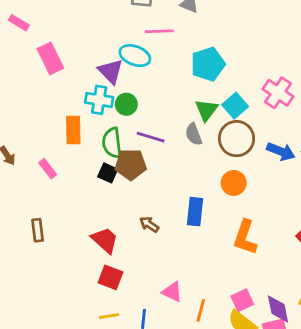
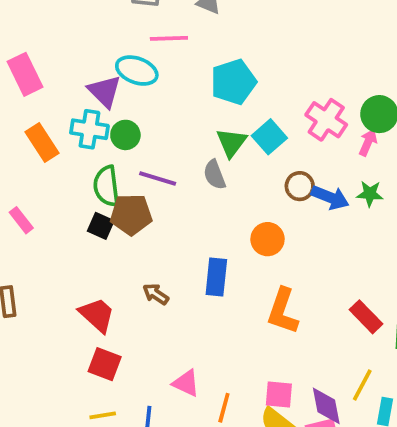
orange rectangle: (73, 130) -> (42, 143), moved, turned -32
brown circle: (237, 139) -> (300, 186), moved, size x0.6
pink square: (242, 300) -> (279, 394), turned 30

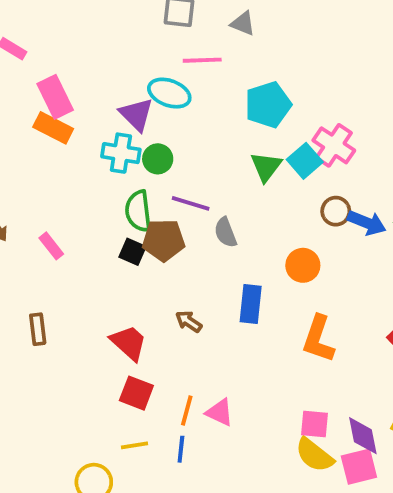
pink cross: (326, 120) -> (334, 145), moved
orange rectangle: (42, 143) -> (53, 128), moved, turned -30
gray semicircle: (214, 175) -> (225, 232), moved
orange line: (224, 408) -> (187, 410), moved

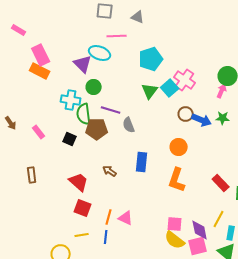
cyan cross: (121, 153) -> (71, 100), moved
black square: (133, 252) -> (70, 139), moved
orange circle: (303, 265) -> (179, 147), moved

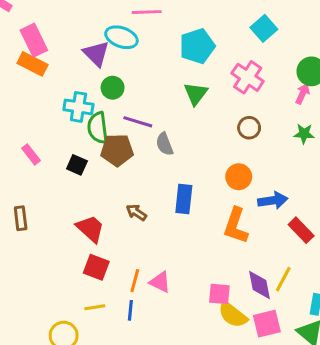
cyan square: (170, 88) -> (264, 28), moved
blue arrow: (202, 120) -> (273, 200), moved, turned -30
yellow line: (219, 219) -> (283, 279), moved
pink square: (175, 224) -> (219, 294), moved
purple diamond: (200, 230) -> (259, 285), moved

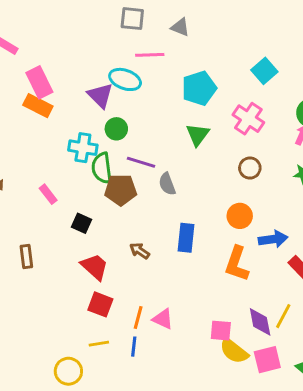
pink rectangle: (31, 154) -> (48, 194), moved
black square: (77, 165) -> (81, 223), moved

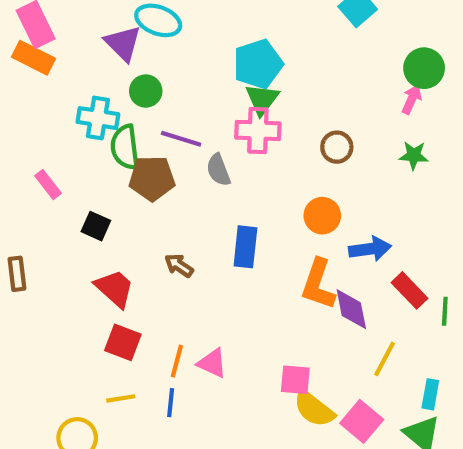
cyan pentagon: (199, 88) -> (258, 64), moved
pink cross: (248, 119) -> (258, 130), moved, turned -32
purple diamond: (260, 322) -> (351, 309), moved
pink square: (267, 360) -> (362, 421), turned -36

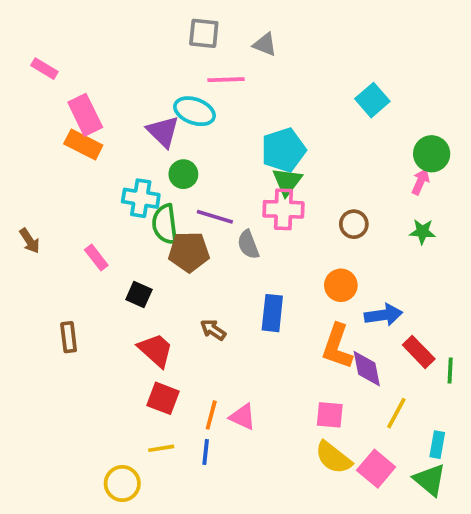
pink square: (295, 380) -> (330, 415), moved

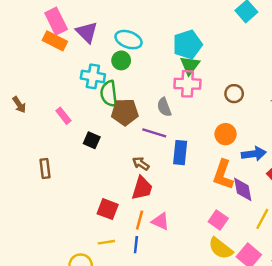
cyan ellipse: (195, 111) -> (129, 40), moved
purple triangle: (163, 132) -> (87, 32), moved
purple line: (215, 217) -> (154, 133), moved
red trapezoid: (156, 350) -> (142, 188), moved, turned 65
pink square: (330, 415) -> (218, 220), turned 30

